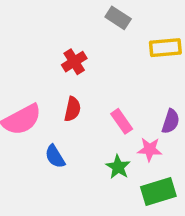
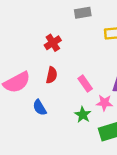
gray rectangle: (118, 18) -> (83, 13), turned -42

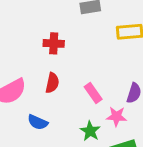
red cross: (53, 43) -> (54, 43), turned 35
blue semicircle: (40, 108) -> (38, 122), turned -35

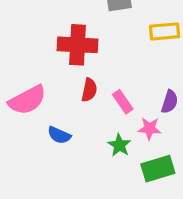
red cross: (54, 43) -> (78, 45), size x1.6
red semicircle: (52, 83) -> (89, 90), moved

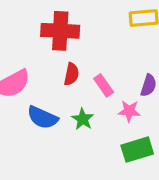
blue semicircle: (59, 135) -> (43, 117), size x1.4
green star: (119, 145) -> (83, 119), moved

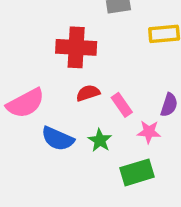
red semicircle: (71, 74) -> (88, 93), turned -120
green rectangle: (137, 150) -> (137, 172), moved

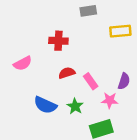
red cross: (76, 47) -> (58, 41), size x0.7
pink semicircle: (25, 103) -> (23, 63), moved, size x0.7

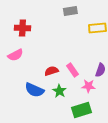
red cross: (58, 41) -> (22, 28), moved
red semicircle: (67, 73) -> (51, 71), moved

